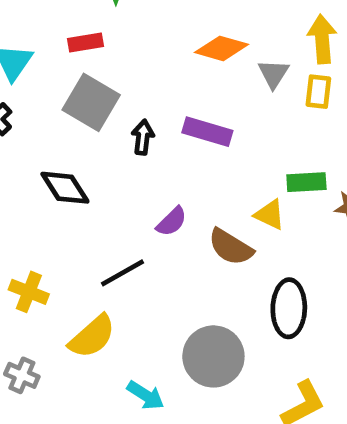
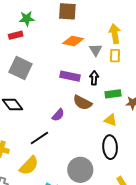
red rectangle: (85, 43) -> (16, 35), moved
black arrow: (143, 137) -> (94, 78), moved
yellow triangle: (270, 215) -> (111, 120), moved
brown semicircle: (231, 247) -> (83, 103), moved

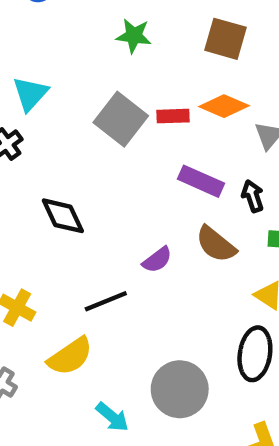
red rectangle: (16, 35) -> (173, 116), moved
gray square: (20, 68) -> (121, 119), moved
black arrow: (94, 78) -> (253, 196), turned -32

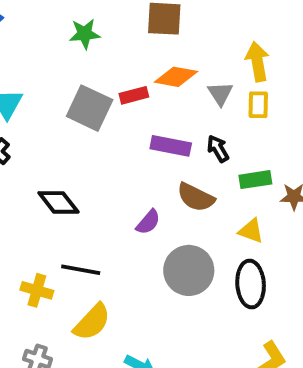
black line: (106, 301) -> (81, 270), moved, turned 45
gray circle: (180, 389) -> (189, 270), moved

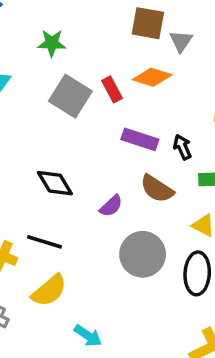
green star: (85, 34) -> (52, 43), moved
gray triangle: (220, 94) -> (181, 41), moved
red rectangle: (134, 95) -> (112, 89), turned 70
black diamond: (59, 202) -> (55, 183), moved

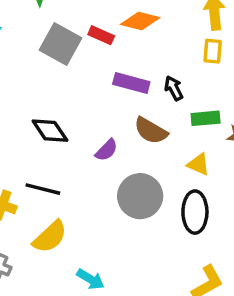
red rectangle: (112, 89) -> (101, 35), turned -35

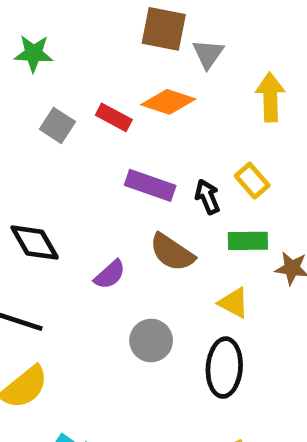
gray square: (61, 44) -> (57, 125), size x0.6
yellow rectangle: (213, 51) -> (252, 181), moved, turned -50
gray circle: (140, 196) -> (151, 341), size x0.7

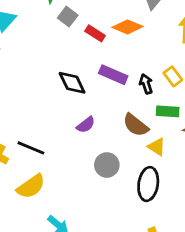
gray square: (57, 125) -> (68, 17), moved
black diamond: (35, 243) -> (72, 83), moved
brown semicircle: (172, 252) -> (136, 125), moved

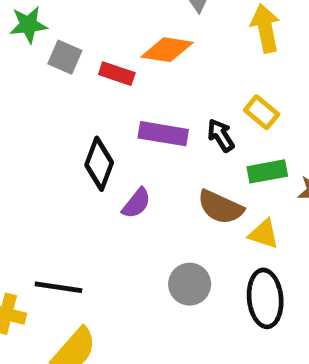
black diamond: (72, 83) -> (99, 164), turned 60
purple semicircle: (86, 125) -> (136, 203), moved

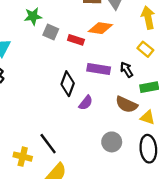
yellow rectangle: (262, 112) -> (145, 49), moved
black line: (58, 287) -> (48, 144), turned 45

